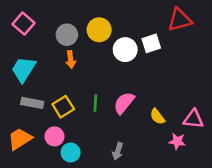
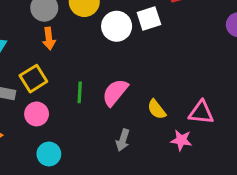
yellow square: (63, 107) -> (33, 79), moved
pink circle: (54, 136) -> (37, 114), moved
gray arrow: (118, 151) -> (123, 140), moved

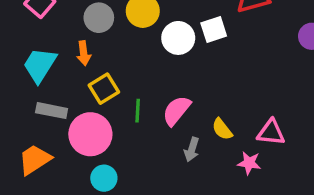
orange arrow: (49, 39) -> (84, 53), moved
yellow square: (33, 79) -> (104, 89), moved
pink circle: (37, 114) -> (90, 134), size x1.6
gray arrow: (123, 140) -> (192, 149), moved

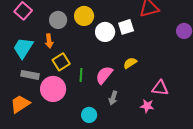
yellow semicircle: (222, 129) -> (130, 63), moved, turned 96
cyan circle: (104, 178) -> (89, 115), moved

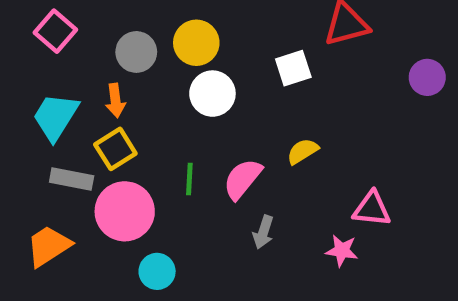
white circle: (105, 32) -> (212, 94), moved
yellow square: (61, 62) -> (115, 149), moved
cyan circle: (89, 115) -> (157, 271), moved

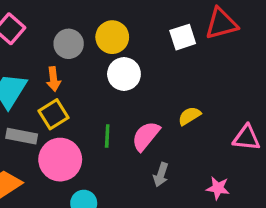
white square: (293, 68) -> (183, 37), moved
pink triangle: (372, 209) -> (246, 138), moved

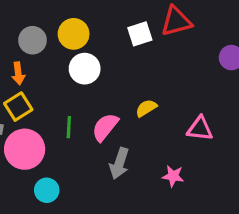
gray arrow: (161, 175) -> (119, 163), size x1.4

